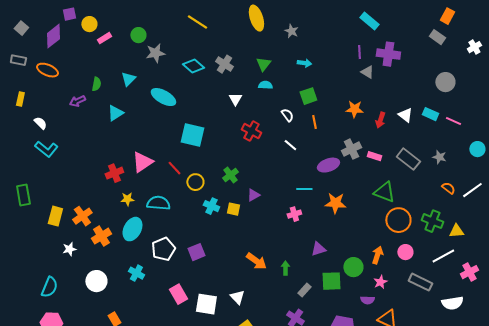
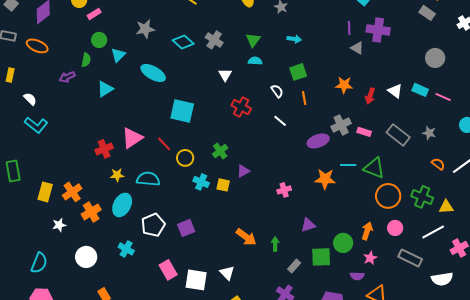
green circle: (138, 35) -> (99, 40), moved
cyan line: (304, 189) -> (348, 165), moved

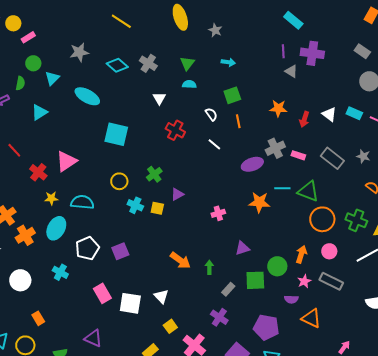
gray rectangle: (427, 13) -> (362, 51), moved
red line: (164, 144) -> (14, 150), moved
red cross: (104, 149) -> (38, 172), turned -30
gray rectangle: (410, 258) -> (331, 281), moved

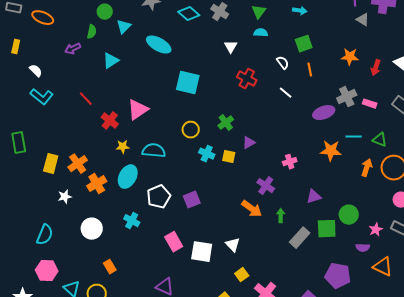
green triangle: (308, 191) -> (380, 140), size x0.7
orange arrow: (301, 254) -> (367, 168), moved
gray rectangle: (228, 289) -> (300, 238), size x1.5
purple cross: (219, 317) -> (266, 186), moved

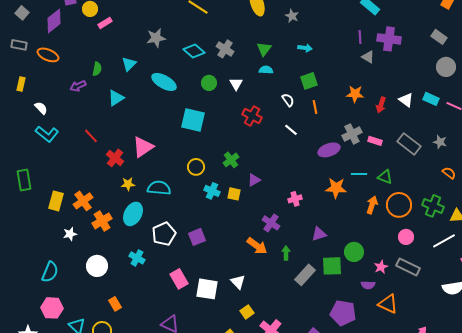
green circle: (105, 12) -> (209, 83), moved

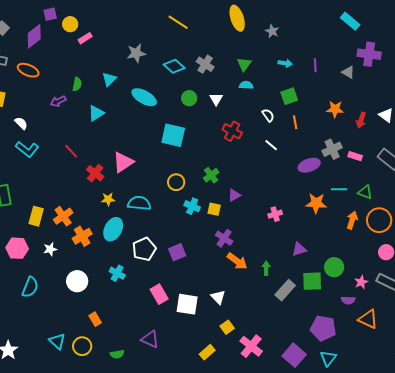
purple line: (360, 37) -> (315, 65), moved
purple cross: (271, 223) -> (224, 238), moved
pink hexagon: (52, 308) -> (17, 248), moved

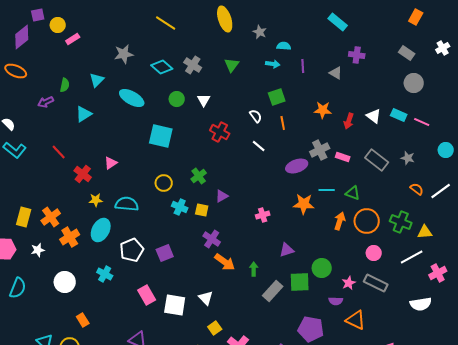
purple cross: (369, 54) -> (357, 55), size x0.7
cyan semicircle: (246, 85) -> (284, 46), moved
pink triangle: (123, 162) -> (111, 163), size x0.6

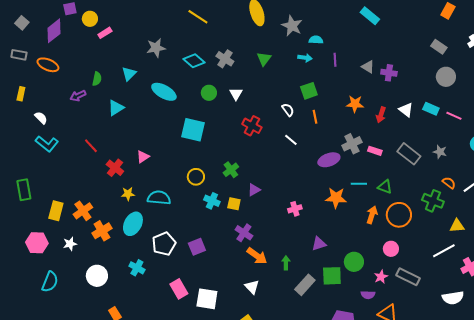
gray star: (260, 32) -> (292, 26), size x1.5
purple cross: (357, 55) -> (389, 73), moved
green cross: (401, 222) -> (433, 201), moved
pink circle: (374, 253) -> (391, 249), moved
white triangle: (206, 298) -> (252, 287), moved

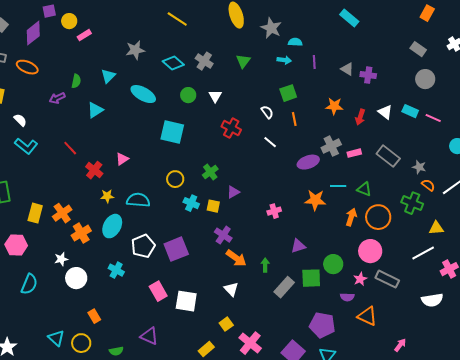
pink rectangle: (375, 151) -> (354, 153), turned -32
gray star: (440, 152) -> (419, 167), moved
white star: (70, 244) -> (61, 259), moved
purple square: (197, 247) -> (176, 249), size x1.4
pink circle: (391, 249) -> (370, 251), size x1.5

